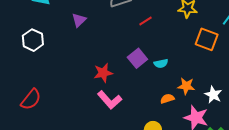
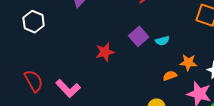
red semicircle: (31, 99) -> (34, 81), turned -65
pink L-shape: (110, 100) -> (68, 88), moved

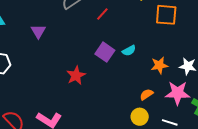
orange semicircle: (170, 76) -> (146, 94), moved

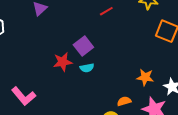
cyan semicircle: (129, 51) -> (87, 68), moved
purple square: (105, 52) -> (83, 46), moved

